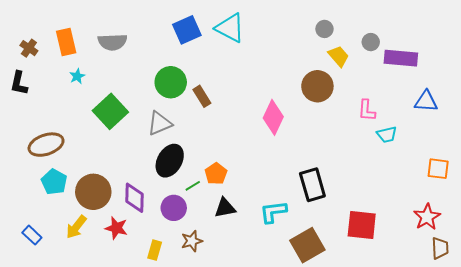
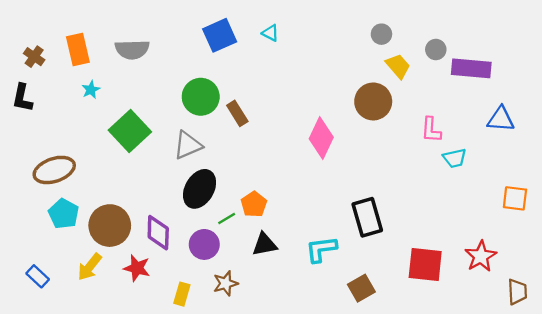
cyan triangle: (230, 28) -> (270, 33), size x0.5
red star: (427, 217) -> (481, 256), moved
brown square: (307, 245) -> (361, 288), size x0.7

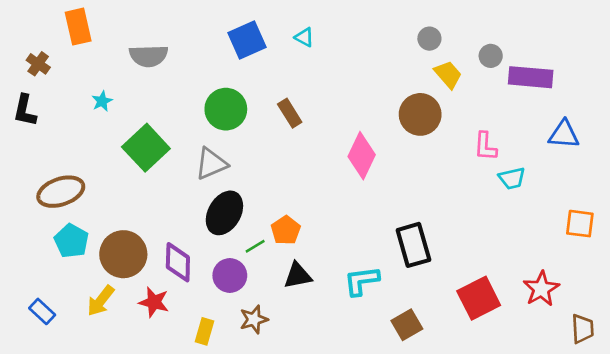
orange rectangle: (78, 49) -> (78, 27), moved
brown rectangle: (237, 113) -> (290, 113), moved
red square: (425, 265) -> (479, 298), turned -33

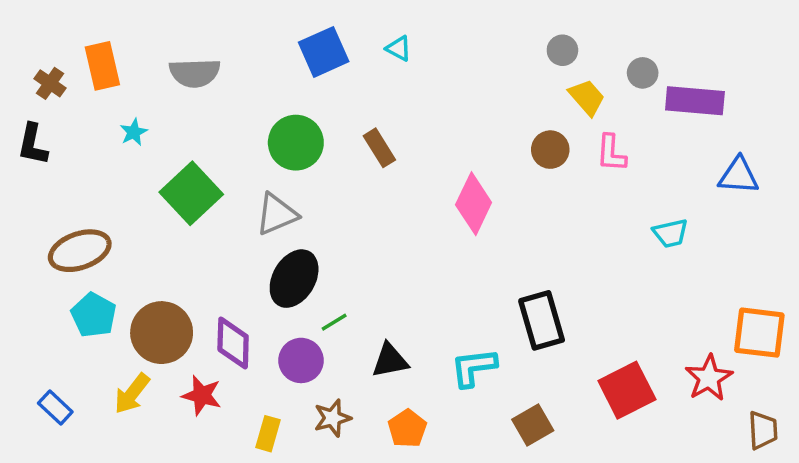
orange rectangle: (78, 27) -> (102, 66), moved
brown circle: (420, 114) -> (550, 150), size x0.7
pink L-shape: (485, 146) -> (611, 153), moved
orange square: (580, 224) -> (759, 333), moved, size x1.4
orange pentagon: (286, 230) -> (407, 428), moved

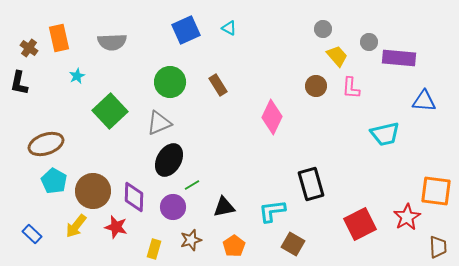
cyan trapezoid: (671, 233) -> (385, 134), size x1.4
brown square: (533, 425) -> (293, 244), moved, turned -30

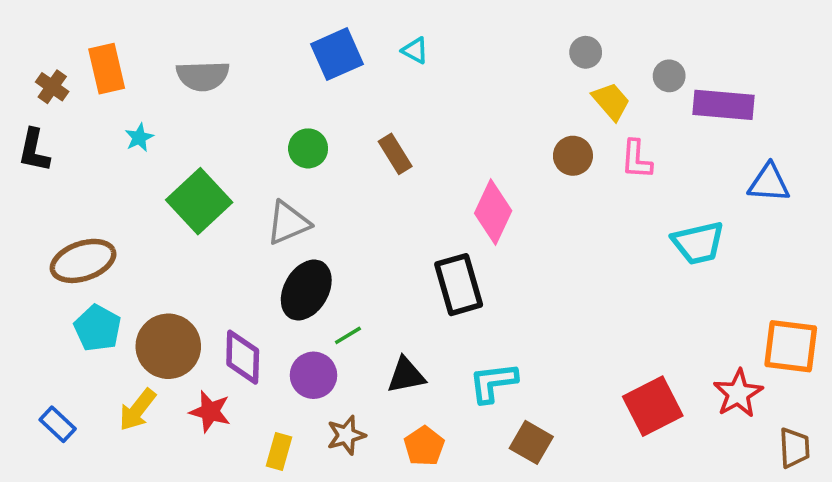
green circle: (170, 82) -> (308, 148), size x0.7
black rectangle: (311, 184) -> (459, 285), moved

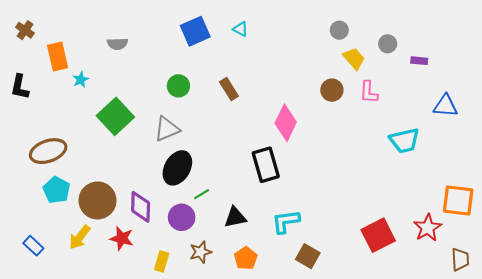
orange rectangle: (107, 69) -> (58, 56), moved
gray semicircle: (203, 76) -> (117, 44), size x0.7
brown cross: (52, 87) -> (25, 30), moved
purple rectangle: (724, 105) -> (419, 61), size x0.5

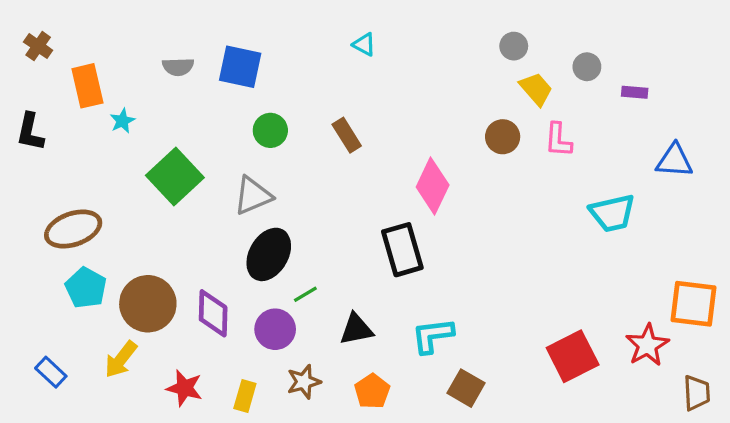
blue square: (195, 31) -> (240, 67), moved, turned 36
red star: (122, 238) -> (184, 388), moved

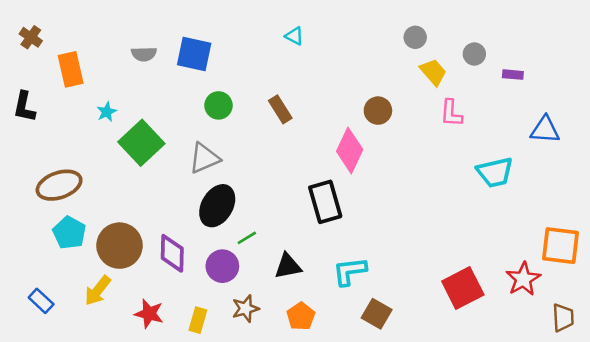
cyan star: (122, 121) -> (107, 112), moved
brown circle: (503, 137) -> (378, 111), moved

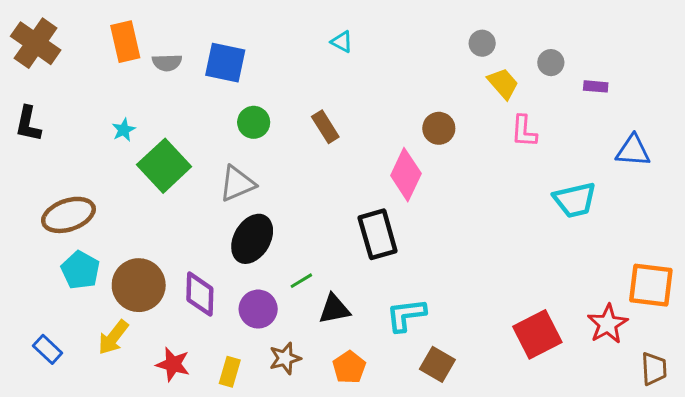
brown cross: (31, 37) -> (36, 43), size x1.8
orange rectangle: (71, 69) -> (125, 42), moved
green line: (247, 238) -> (301, 281), moved

